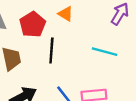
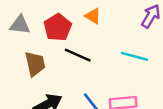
black line: (51, 50) -> (78, 55), turned -70

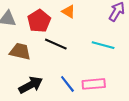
brown trapezoid: (35, 64) -> (20, 51), turned -65

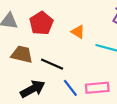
orange triangle: (68, 12) -> (78, 32), moved
black line: (56, 44) -> (52, 64), moved

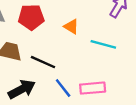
red pentagon: (41, 23) -> (31, 17), turned 30

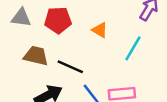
cyan line: (103, 44) -> (133, 48), turned -75

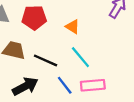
cyan line: (133, 48) -> (80, 57), moved, turned -70

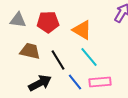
orange triangle: (73, 27) -> (82, 30), size x1.5
black line: (45, 60) -> (58, 60), turned 35

